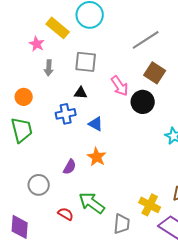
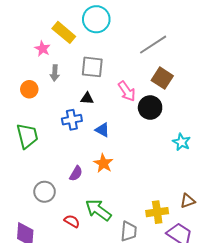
orange circle: (24, 97) -> (29, 89), moved
yellow cross: (150, 205) -> (157, 212), turned -35

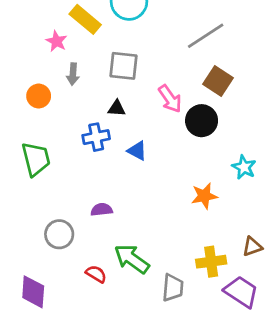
orange star: (103, 163) -> (204, 196), moved, turned 30
purple semicircle: (76, 173) -> (102, 210), turned -126

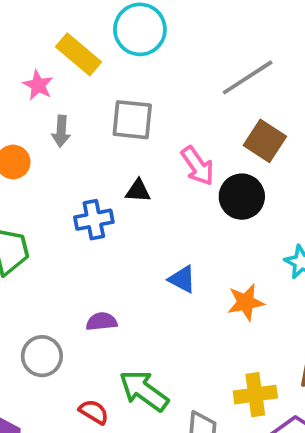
black triangle: (117, 108) -> (138, 191), moved
blue triangle: (137, 151) -> (182, 279), moved

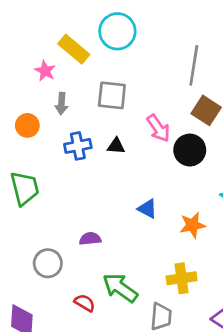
gray line: (248, 77) -> (194, 65), turned -48
blue cross: (94, 220) -> (78, 146), moved
yellow cross: (255, 395) -> (182, 278), moved

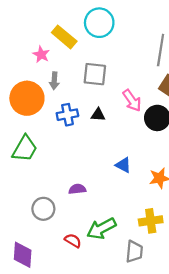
orange circle: (27, 125) -> (27, 98), size x1.8
green trapezoid: (25, 188) -> (25, 149), turned 44
green arrow: (120, 288) -> (101, 229), turned -64

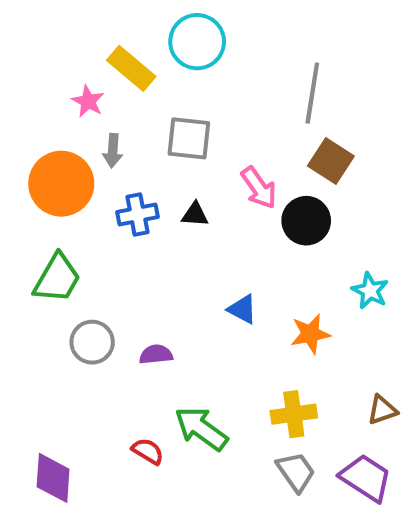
gray circle: (43, 209) -> (92, 342), moved
green arrow: (101, 229) -> (201, 429), turned 64
gray trapezoid: (134, 252) -> (296, 472), moved, turned -40

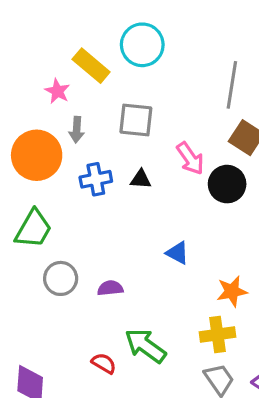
orange star: (310, 334) -> (232, 291), moved

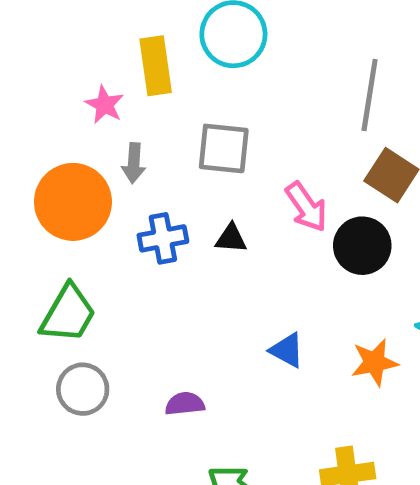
yellow rectangle: (91, 66) -> (156, 66), turned 42
gray circle: (61, 278) -> (83, 389), moved
orange star: (232, 291) -> (374, 362), moved

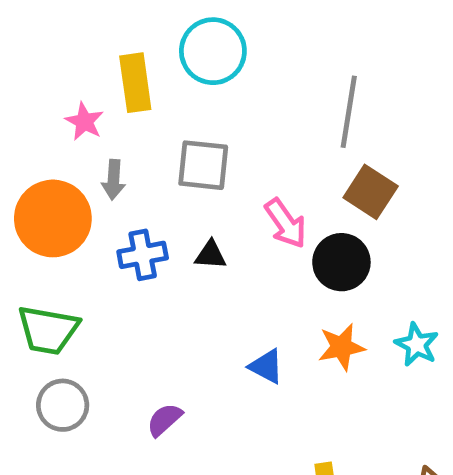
green trapezoid: (68, 314) -> (48, 330), turned 70
orange star: (374, 362) -> (341, 347), moved
purple semicircle: (185, 404) -> (164, 420), turned -36

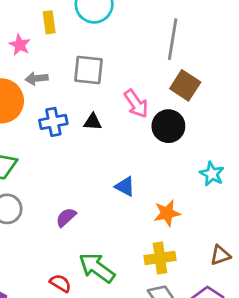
yellow rectangle: (135, 83) -> (49, 22), size x0.7
gray arrow: (113, 180) -> (37, 78), turned 80
orange star: (341, 347) -> (167, 213), moved

